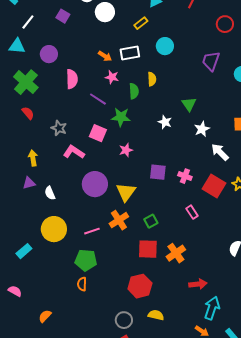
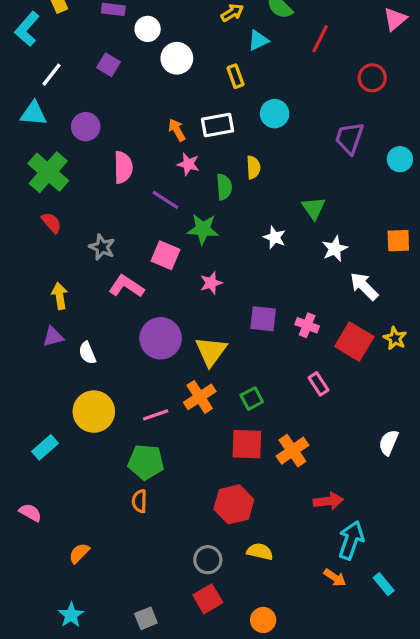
yellow rectangle: (141, 23) -> (235, 76), turned -72
orange arrow: (105, 56) -> (177, 130), turned -152

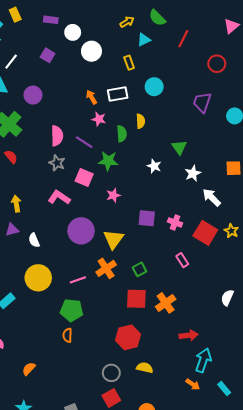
pink semicircle: (123, 167) -> (57, 136), moved
gray star: (102, 247) -> (57, 163), moved

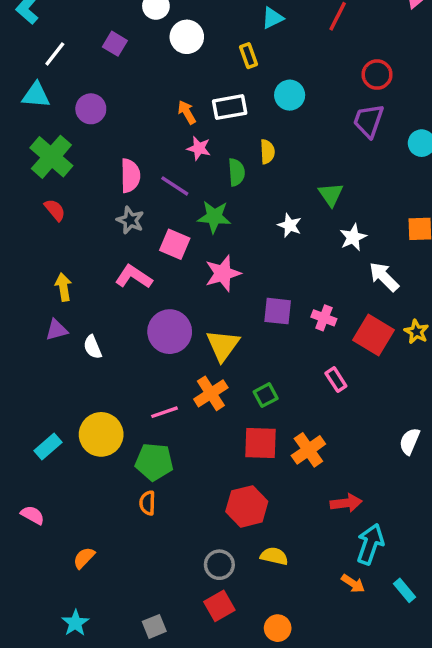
red circle: (217, 64) -> (377, 75), moved
pink star: (113, 195) -> (223, 273), size x1.5
yellow circle: (38, 278) -> (101, 434), moved

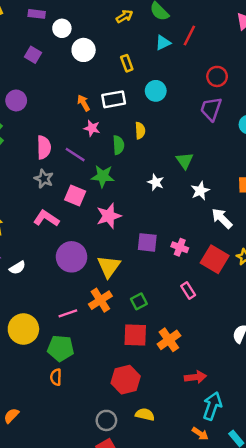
cyan triangle: (272, 18) -> (163, 43), moved
white semicircle: (93, 347) -> (17, 268), turned -98

